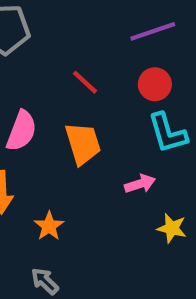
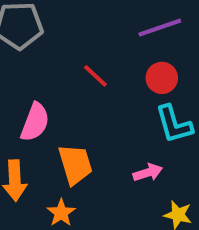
orange trapezoid: (83, 144) -> (75, 164), moved

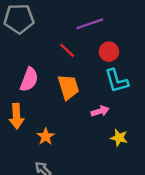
purple line: (160, 28) -> (90, 24), moved
orange trapezoid: (75, 164) -> (68, 87), moved

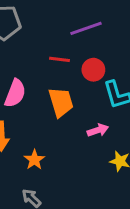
red line: (67, 50) -> (59, 59), turned -36
red circle: (109, 52) -> (93, 70), moved

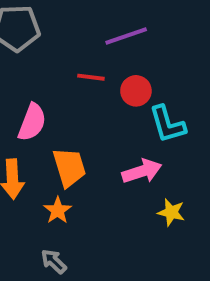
orange trapezoid: (61, 102) -> (69, 167), moved
pink arrow: (98, 130) -> (142, 171), size x1.4

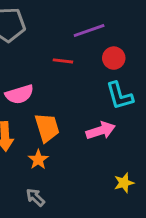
red circle: (136, 91) -> (114, 58), moved
pink semicircle: (32, 122) -> (19, 94), turned 52
yellow star: (171, 212) -> (124, 183), moved, turned -30

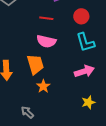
pink semicircle: (19, 94) -> (46, 41), moved, turned 30
pink arrow: (101, 131) -> (84, 71), moved
orange star: (38, 160) -> (43, 86), moved

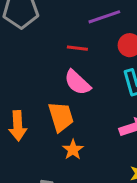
pink semicircle: (46, 41) -> (77, 82), turned 30

